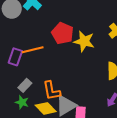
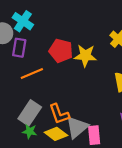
purple rectangle: (15, 57) -> (19, 48), moved
gray rectangle: (25, 85) -> (30, 113), size x1.6

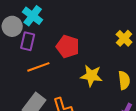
yellow star: (85, 56) -> (91, 76), moved

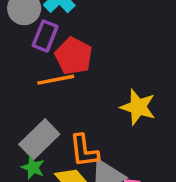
red pentagon: (68, 47) -> (74, 56), moved

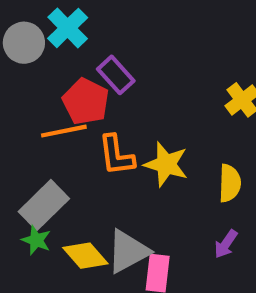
purple rectangle: (45, 36) -> (116, 75), moved, turned -64
orange L-shape: (84, 151) -> (116, 155), moved

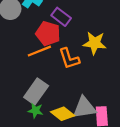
yellow star: (166, 164) -> (95, 43), moved
gray triangle: (128, 251) -> (84, 108), turned 30

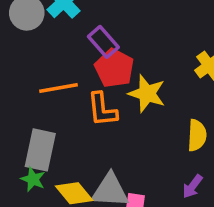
red pentagon: (48, 34) -> (114, 68), moved
gray rectangle: (36, 92) -> (40, 150), turned -35

